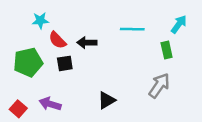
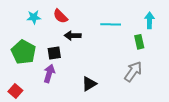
cyan arrow: (179, 24) -> (150, 20), turned -35
red semicircle: (57, 40) -> (60, 16), moved
green pentagon: (28, 62) -> (24, 52), turned -30
purple arrow: (50, 104) -> (49, 74), moved, turned 90

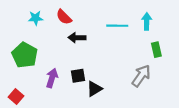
cyan arrow: (150, 20) -> (147, 21), moved
green rectangle: (139, 42) -> (156, 50), moved
black square: (54, 53) -> (78, 76), moved

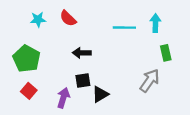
black arrow: (77, 38) -> (82, 53), moved
purple arrow: (52, 78) -> (63, 98), moved
red square: (16, 96) -> (29, 91), moved

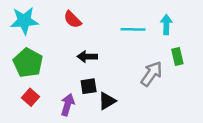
cyan star: (38, 20) -> (24, 21), moved, size x1.6
gray arrow: (150, 81) -> (151, 74), moved

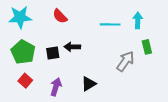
black square: (89, 86) -> (53, 53), moved

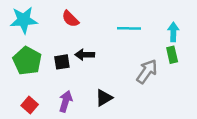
cyan arrow: (138, 20) -> (173, 32), moved
red square: (25, 81) -> (30, 105), moved

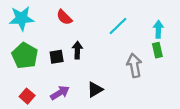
cyan line: (129, 28) -> (118, 26), turned -45
black arrow: (85, 55) -> (77, 50), turned 91
gray arrow: (147, 71) -> (134, 65), turned -45
purple arrow: (66, 101) -> (60, 93), turned 42

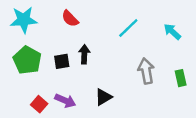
cyan arrow: (158, 29) -> (172, 32), turned -49
green rectangle: (157, 50) -> (181, 78), moved
purple arrow: (60, 93) -> (65, 101), turned 54
red square: (27, 96) -> (39, 104), moved

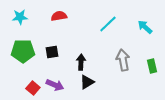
red semicircle: (70, 19) -> (59, 16), turned 126
cyan star: (24, 20) -> (20, 17), size x0.7
black arrow: (84, 54) -> (81, 62), moved
green pentagon: (27, 60) -> (23, 51), turned -30

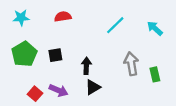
green pentagon: (23, 51) -> (24, 54), turned -30
green rectangle: (152, 66) -> (155, 74), moved

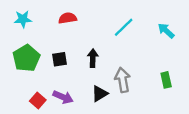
gray arrow: (131, 64) -> (123, 80), moved
black arrow: (86, 66) -> (93, 58), moved

